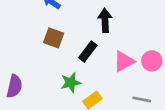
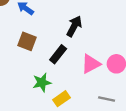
black arrow: (105, 20) -> (74, 26), turned 30

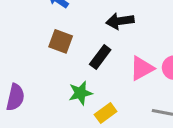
black arrow: (74, 26) -> (120, 21), turned -125

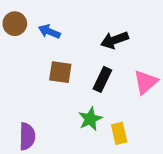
yellow rectangle: (106, 113) -> (119, 133), turned -55

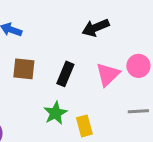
black arrow: (115, 40) -> (96, 28), moved

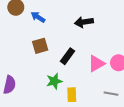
black arrow: (96, 28) -> (84, 22), moved
brown square: (24, 69) -> (40, 46), turned -35

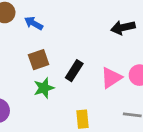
black arrow: (84, 22) -> (123, 27), moved
green star: (54, 81) -> (44, 88), moved

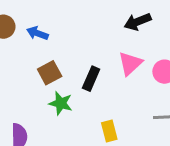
pink triangle: (111, 78) -> (130, 63), moved
green star: (44, 88) -> (61, 103), turned -30

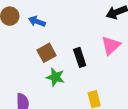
black rectangle: (91, 79) -> (80, 57), turned -42

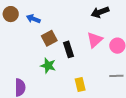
brown square: (47, 53) -> (49, 38), moved

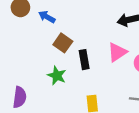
brown square: (49, 38) -> (63, 43), turned -35

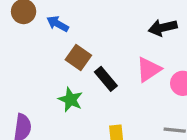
black rectangle: (84, 60) -> (106, 79), turned -30

